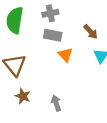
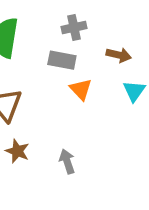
gray cross: (50, 13) -> (74, 27), moved
brown arrow: (91, 32) -> (119, 55), turned -35

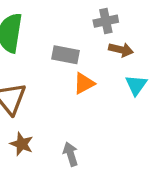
gray cross: (74, 27) -> (106, 21), moved
orange triangle: (81, 89) -> (84, 83), turned 45

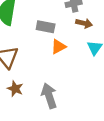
gray arrow: (71, 154) -> (49, 96), size x1.5

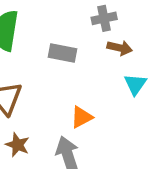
orange triangle: (58, 47) -> (82, 117), moved

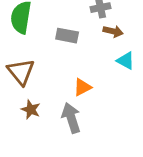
cyan triangle: (135, 84) -> (126, 61), turned -36

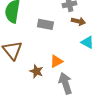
brown star: (31, 110) -> (36, 71), moved
gray arrow: (71, 118) -> (65, 83), moved

